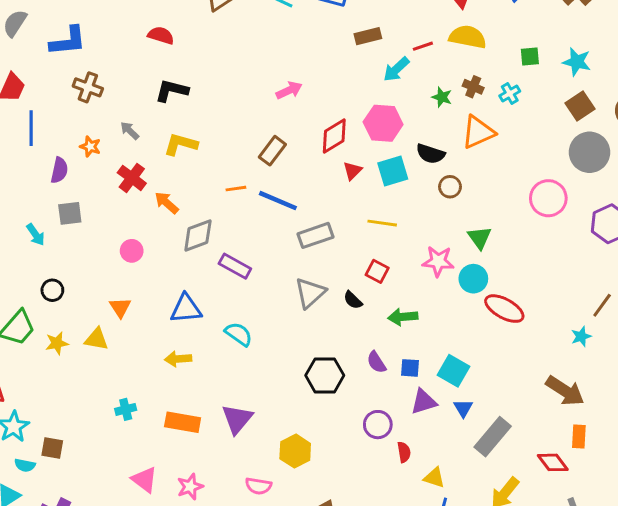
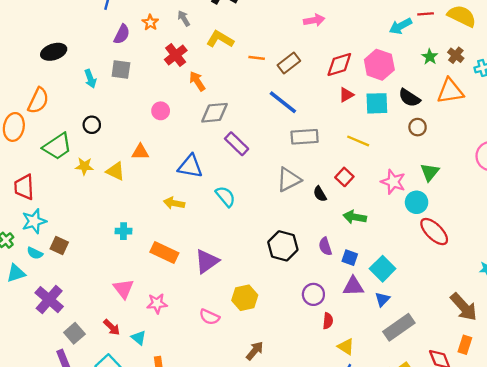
orange line: (236, 189) -> (257, 58), moved
orange triangle: (120, 307) -> (140, 152), turned 48

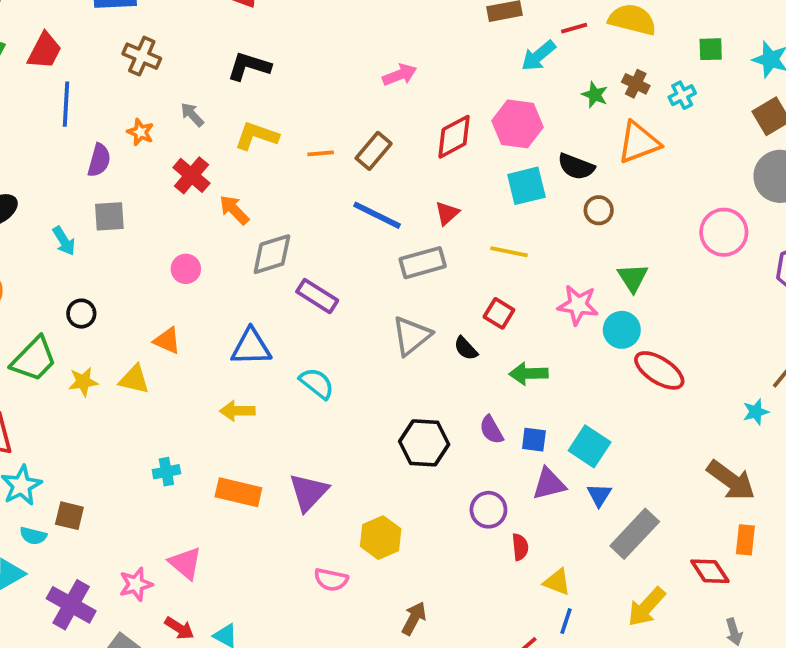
red triangle: (346, 95) -> (447, 213), moved
orange triangle: (140, 152) -> (167, 341), turned 36
pink star: (157, 303) -> (136, 584), moved

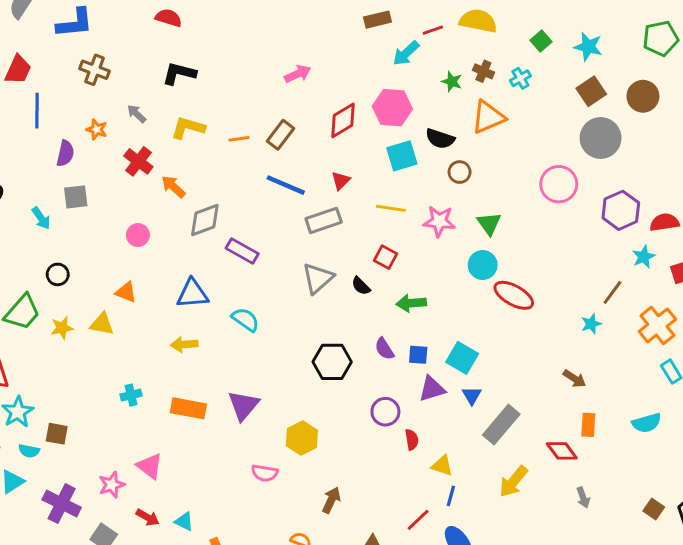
green square: (711, 49) -> (541, 41), turned -36
pink star: (578, 305) -> (439, 221), moved
brown arrow: (731, 480) -> (575, 379), size x0.6

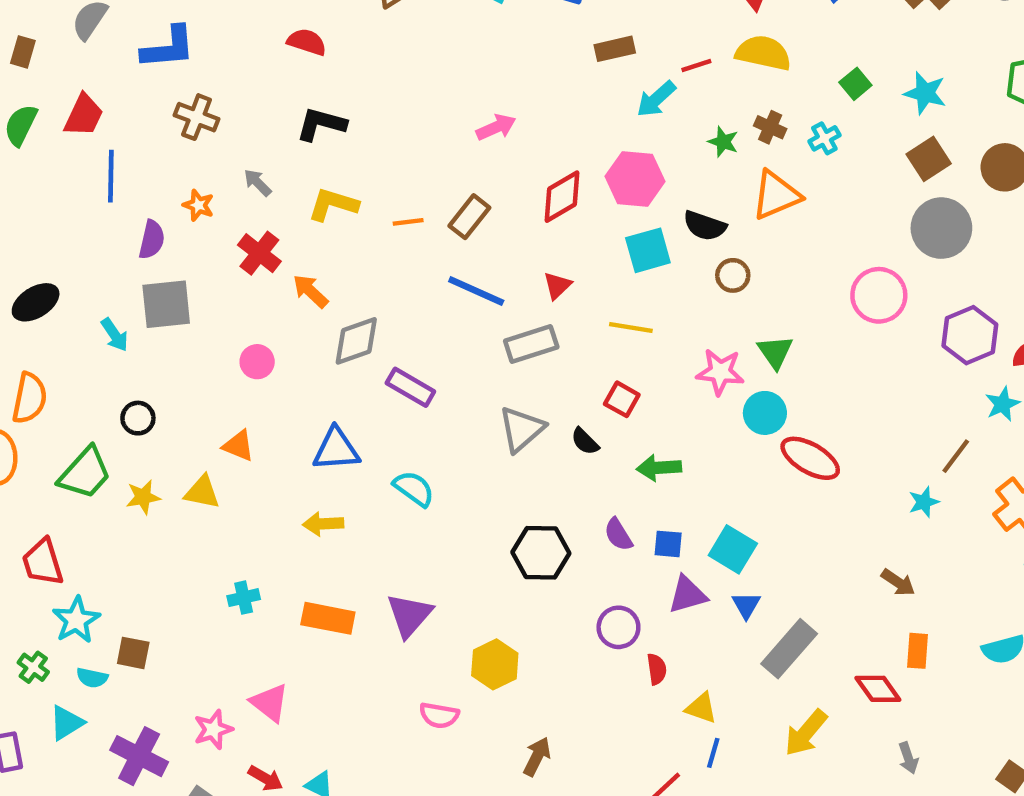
gray square: (76, 197) -> (166, 304), size x1.4
pink star: (439, 221) -> (720, 372), moved

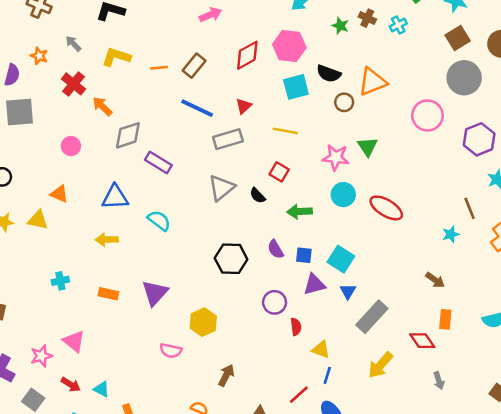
orange triangle: (776, 195) -> (372, 82), moved
cyan circle: (765, 413) -> (343, 195), moved
brown line: (956, 456) -> (470, 208), turned -60
orange rectangle: (328, 618) -> (108, 294), size x0.7

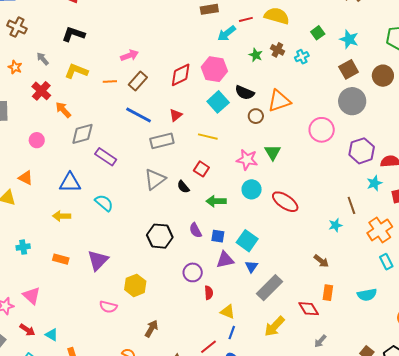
pink arrow: (210, 15) -> (130, 55), moved
cyan square: (296, 87) -> (218, 102), turned -30
gray arrow: (439, 381) -> (320, 341), turned 56

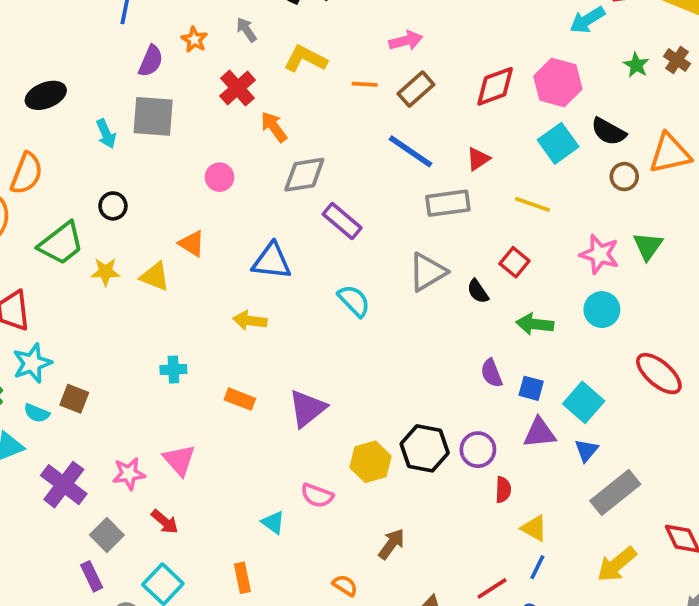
red ellipse: (285, 202) -> (659, 374), moved
cyan semicircle: (104, 203) -> (354, 301), moved
black hexagon: (160, 236) -> (425, 448), moved
cyan triangle: (52, 335) -> (273, 522), moved

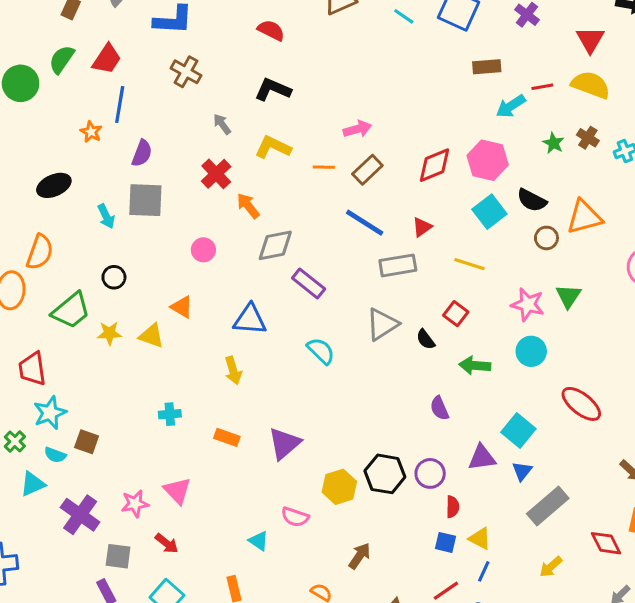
orange star: (194, 40) -> (91, 132), moved
yellow arrow: (250, 321) -> (233, 371), turned -112
blue square: (531, 388) -> (446, 542), moved
gray square: (107, 535) -> (118, 556), turned -36
yellow arrow: (617, 564) -> (551, 567), size x0.7

